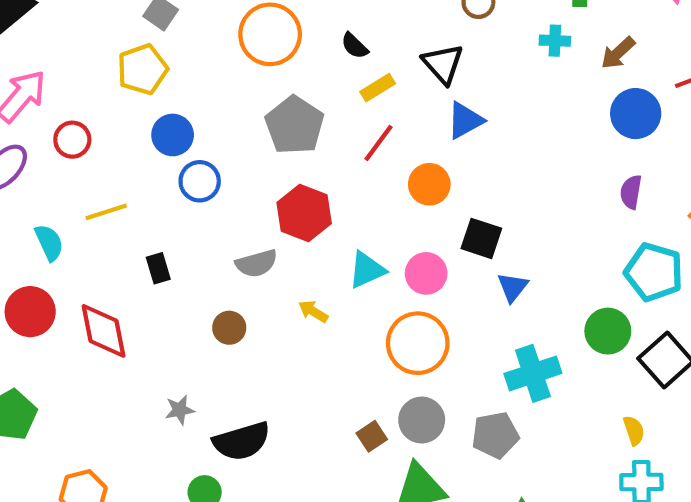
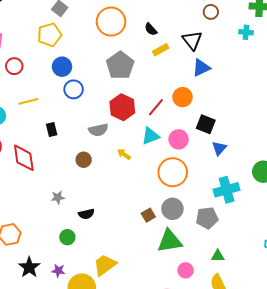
red line: (379, 143) -> (156, 107), moved
black semicircle: (242, 441) -> (86, 214), size x0.6

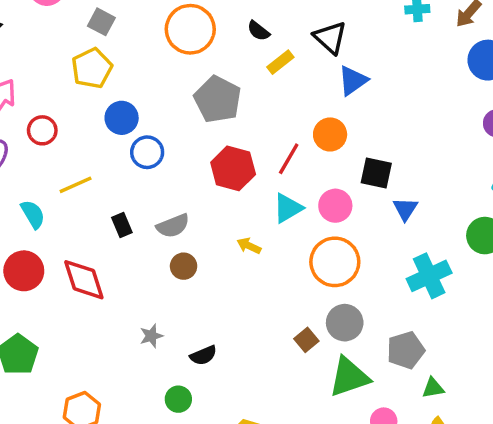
gray semicircle: (98, 130) -> (173, 226), moved
gray pentagon: (207, 218) -> (406, 350), moved

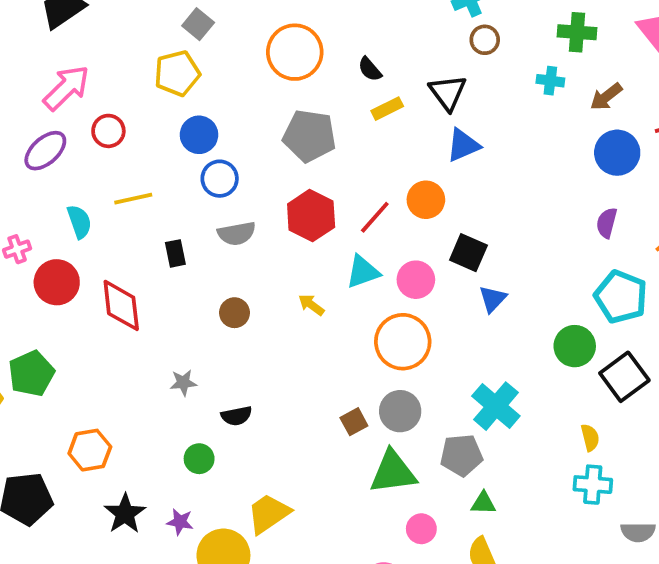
gray pentagon: (218, 99) -> (309, 136), turned -30
gray semicircle: (173, 226) -> (237, 234), moved
cyan cross: (429, 276) -> (496, 406), moved, turned -36

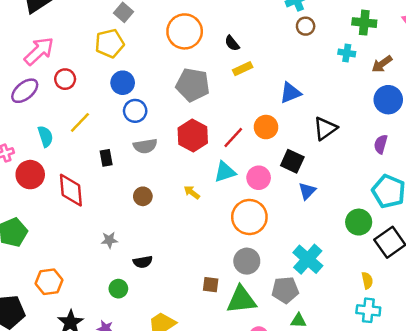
black triangle: (448, 92) -> (325, 128), moved, turned 30
yellow line: (133, 199) -> (80, 122), turned -35
brown square: (354, 422) -> (211, 285), moved, turned 35

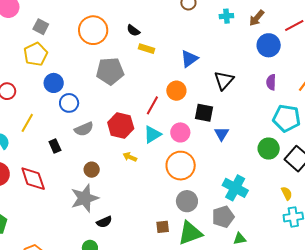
yellow rectangle: (243, 69) -> (147, 49), turned 56
red hexagon: (193, 136) -> (121, 126), moved
gray star: (109, 240) -> (85, 198), moved, size x2.0

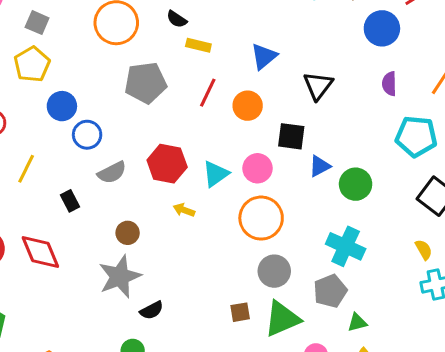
red line: (152, 105) -> (208, 93), moved
blue triangle: (221, 134) -> (320, 166), turned 35
green circle: (269, 149) -> (356, 184), moved

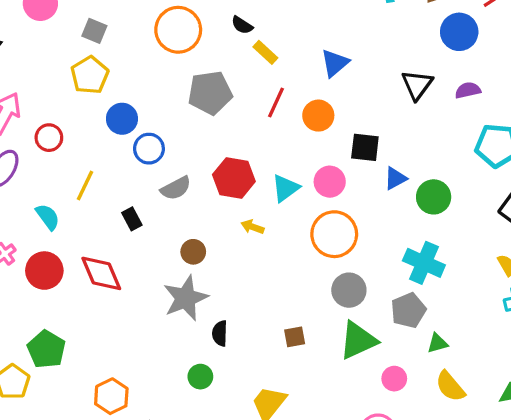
yellow rectangle: (198, 45) -> (265, 52), turned 30
purple semicircle: (389, 84) -> (468, 90), turned 80
black triangle: (318, 86) -> (417, 85), moved
black semicircle: (152, 310) -> (220, 333), turned 120
brown square: (240, 312) -> (295, 337), moved

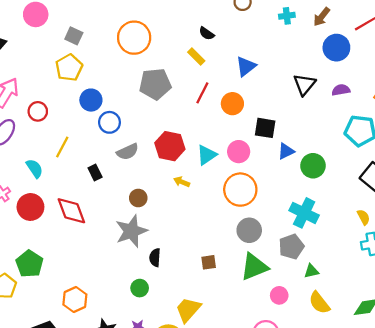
black semicircle: (242, 25) -> (207, 33), moved

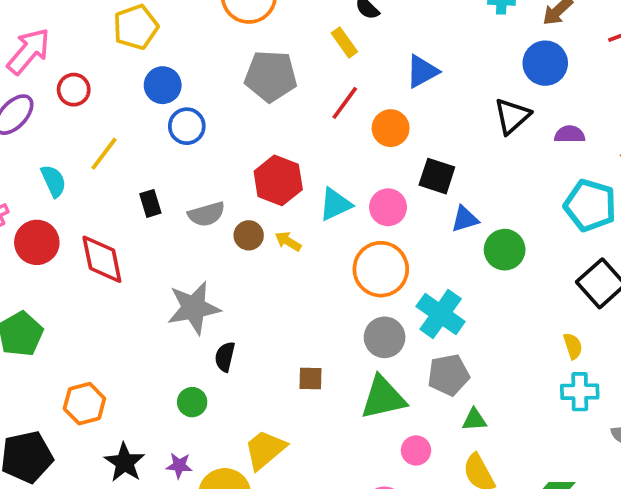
blue circle: (336, 48) -> (545, 63), moved
gray semicircle: (128, 152) -> (206, 214), moved
brown circle: (138, 198) -> (249, 235), moved
cyan cross: (304, 213) -> (441, 314), moved

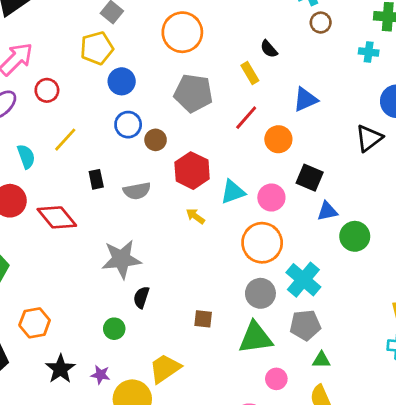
blue circle: (163, 85) -> (122, 81), moved
brown circle: (249, 235) -> (156, 140), moved
red diamond: (102, 259) -> (57, 217), turned -33

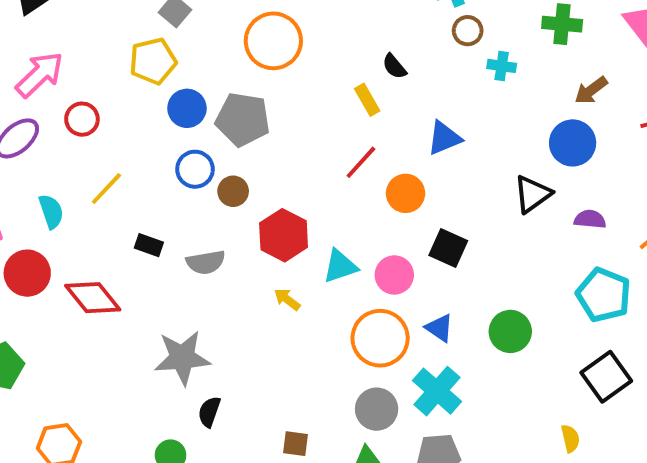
cyan cross: (369, 52) -> (502, 66), moved
gray pentagon: (193, 93) -> (243, 119), moved
black rectangle: (96, 179) -> (149, 245), turned -60
blue triangle: (327, 211) -> (439, 328), moved, turned 45

